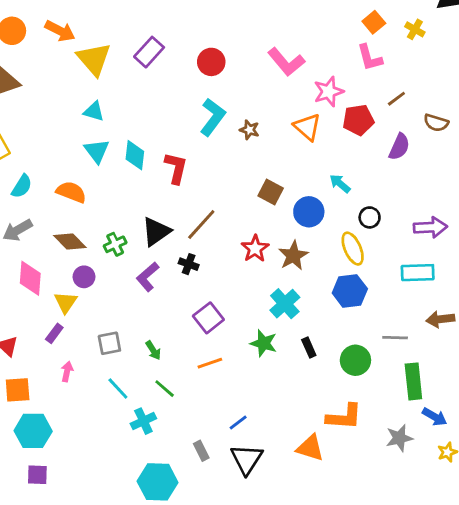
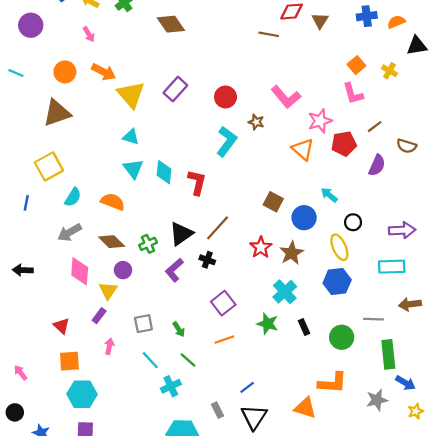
brown star: (249, 130) -> (256, 122), moved

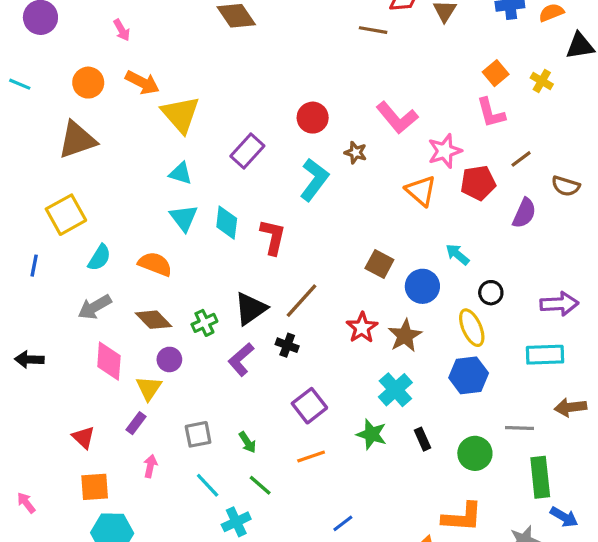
purple rectangle: (175, 89) -> (247, 151), moved

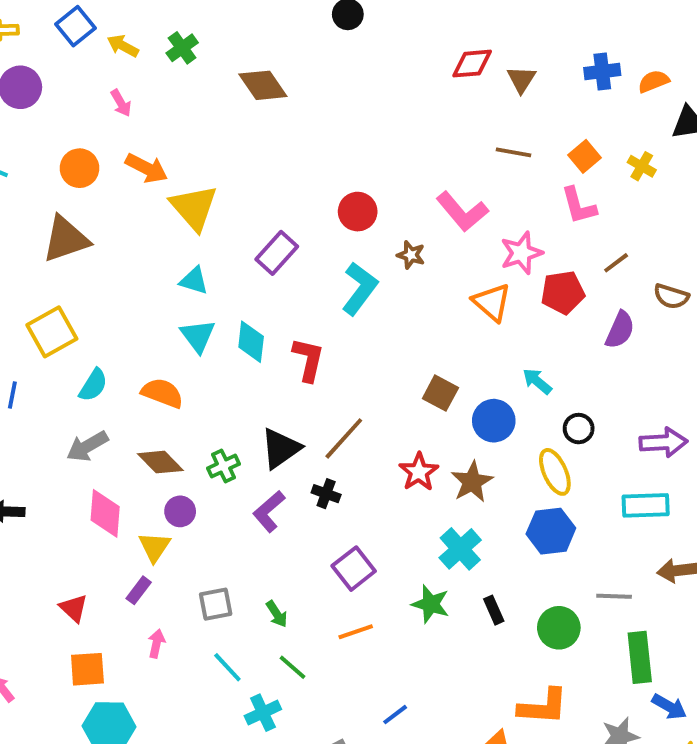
brown line: (373, 30) -> (513, 152), moved

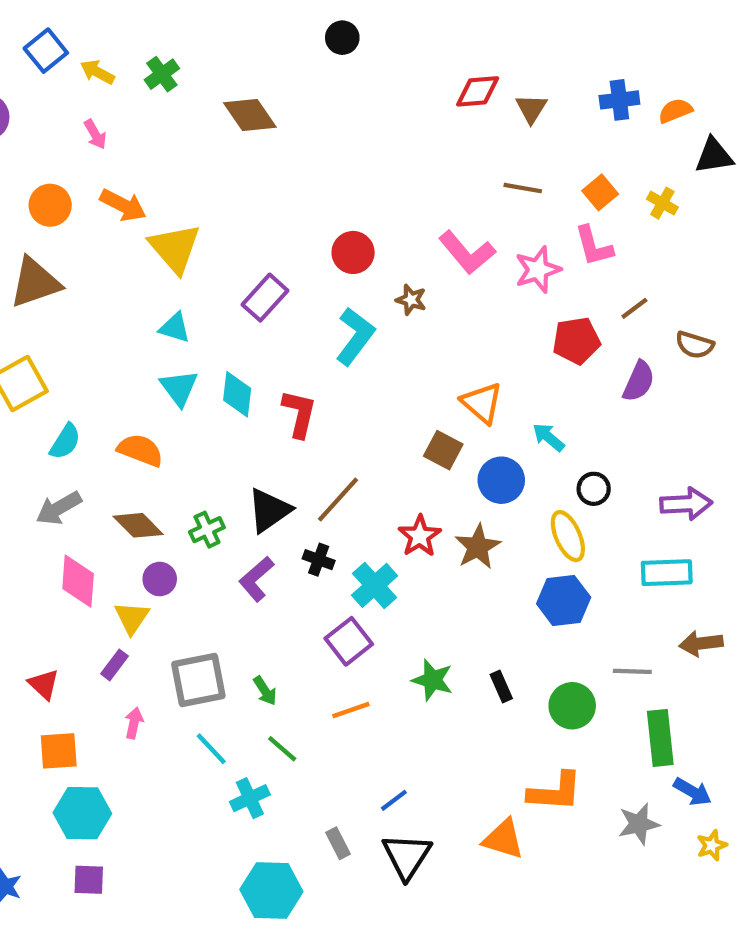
pink star: (521, 253) -> (538, 270), moved
orange triangle: (492, 302) -> (482, 403), moved
cyan cross: (460, 549) -> (375, 585), moved
gray square: (216, 604) -> (198, 680), size x1.5

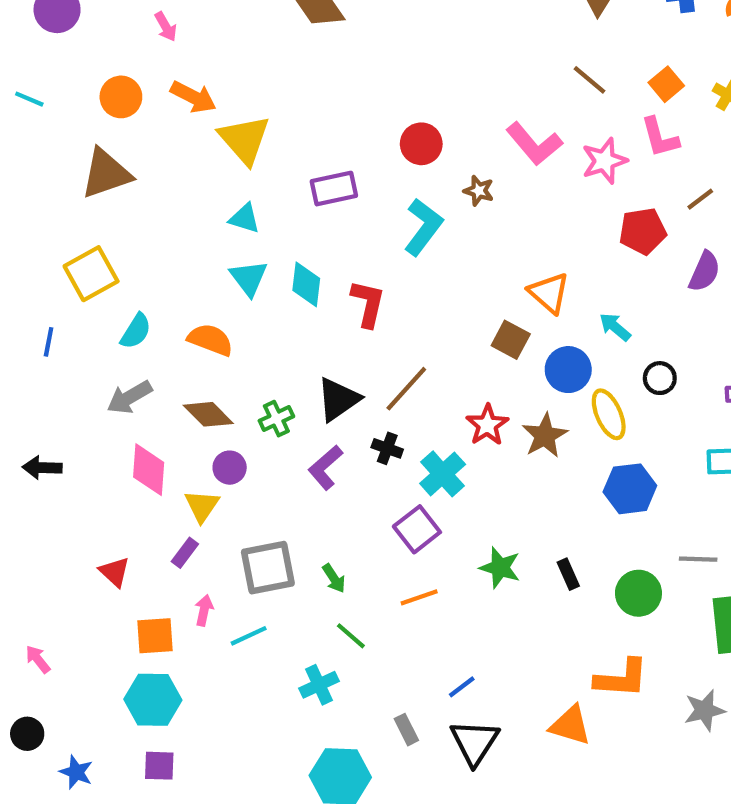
brown line: (523, 188) -> (590, 80), turned 30
purple rectangle: (265, 298) -> (334, 189), turned 36
yellow ellipse: (568, 536) -> (609, 414), moved
cyan line: (211, 749) -> (249, 636), moved, turned -72
orange square: (59, 751) -> (155, 636), moved

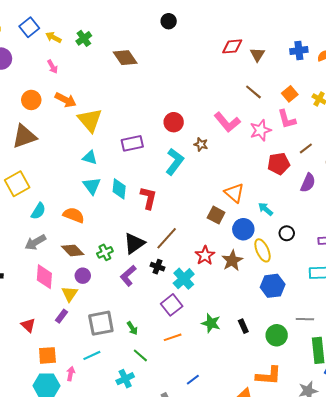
pink arrow: (204, 610) -> (71, 374), moved

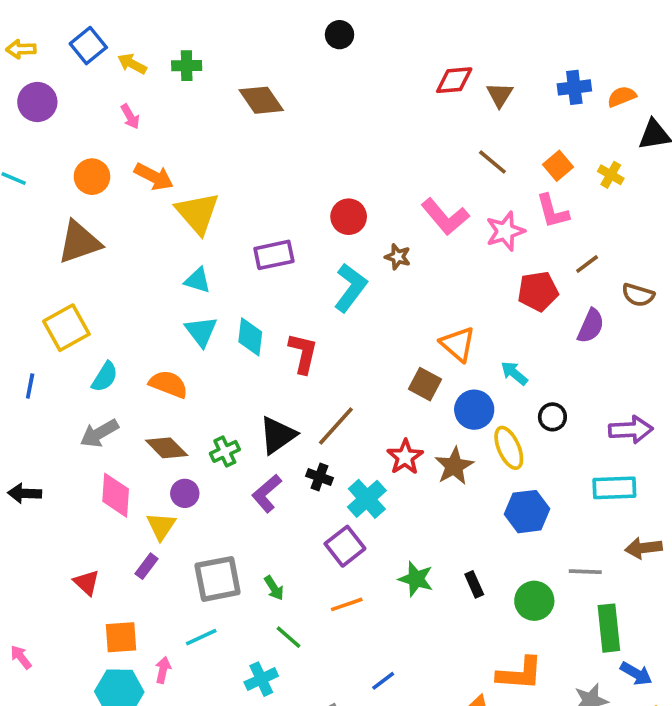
green cross: (84, 38) -> (187, 66), turned 35

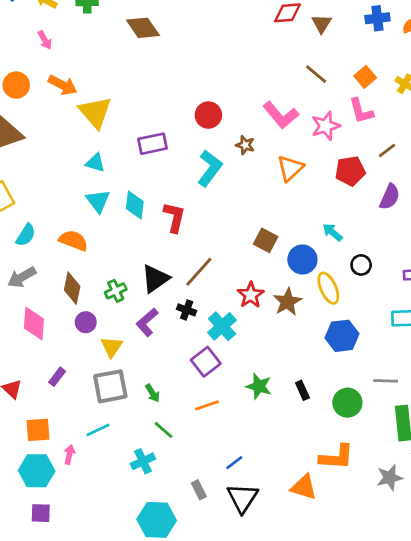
orange triangle: (458, 344) -> (290, 168), moved, turned 36
brown diamond: (167, 448) -> (72, 288), turned 56
yellow triangle: (161, 526) -> (112, 347), moved

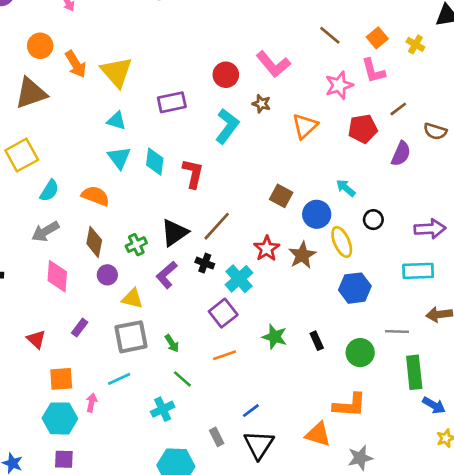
orange arrow: (63, 85) -> (76, 64), moved, turned 32
pink L-shape: (281, 115) -> (273, 64), moved
yellow triangle: (112, 347) -> (132, 299), turned -50
gray star: (390, 478) -> (360, 458), moved

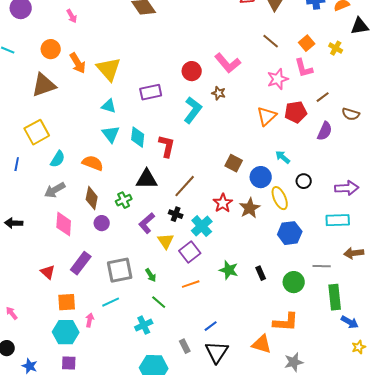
orange triangle: (305, 126) -> (267, 116), moved
black triangle: (174, 233) -> (147, 179), moved, turned 35
yellow triangle: (132, 299) -> (166, 241), moved, turned 42
purple rectangle: (80, 328) -> (81, 263), size x1.6

